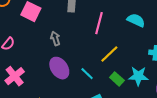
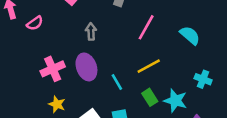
pink cross: (15, 76) -> (53, 69), moved

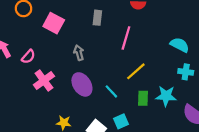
cyan semicircle: (190, 35) -> (180, 45), moved
pink cross: (53, 69) -> (44, 80), moved
green rectangle: (150, 97) -> (143, 98), turned 48

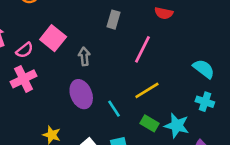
pink square: (54, 23) -> (53, 38), moved
pink cross: (44, 80) -> (24, 79), moved
green rectangle: (143, 98) -> (149, 123), turned -72

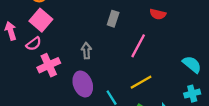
pink square: (53, 38) -> (41, 20), moved
pink cross: (24, 79) -> (49, 65), moved
cyan cross: (205, 102) -> (192, 94), turned -35

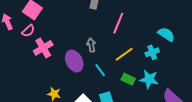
gray arrow: (86, 51) -> (91, 45), moved
cyan cross: (192, 94) -> (152, 52), moved

